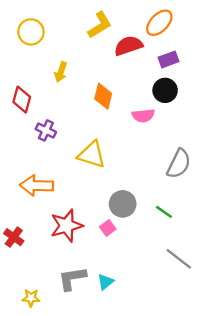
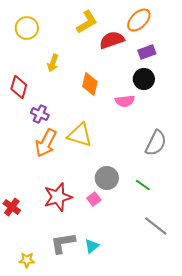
orange arrow: (37, 186) -> (46, 143), moved, turned -64

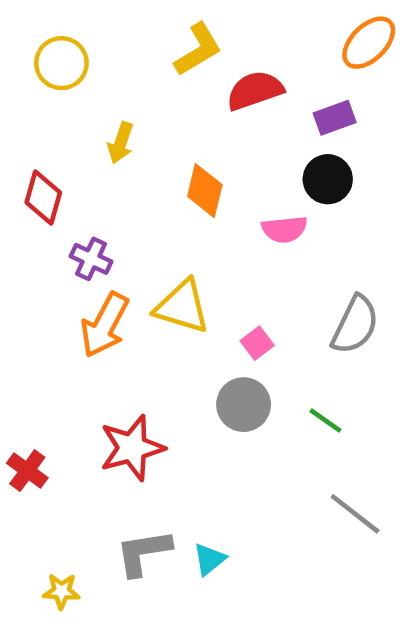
orange ellipse: (139, 20) -> (369, 43), moved
pink square: (94, 199) -> (257, 343), moved

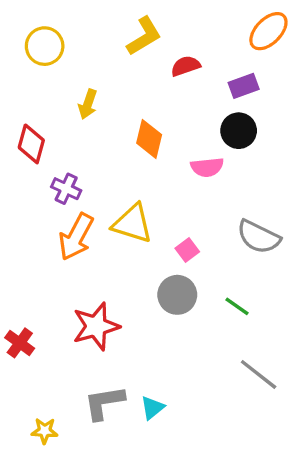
red semicircle: (255, 90) -> (186, 66), size x0.7
gray semicircle: (355, 325) -> (259, 237), turned 90

